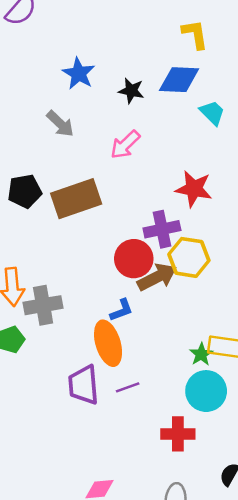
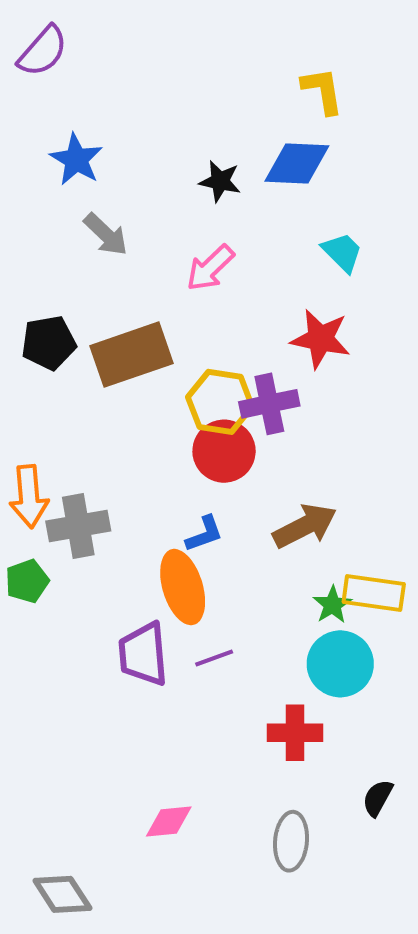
blue star: (79, 74) -> (76, 160), moved
cyan trapezoid: (212, 113) -> (342, 252), moved
yellow hexagon: (189, 257) -> (220, 402), moved
brown arrow: (157, 277) -> (305, 526), moved

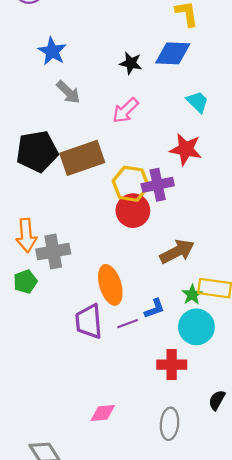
black pentagon: (49, 343) -> (37, 151), size x1.4
blue L-shape: (204, 534) -> (154, 309), moved

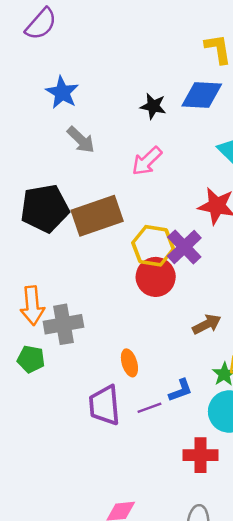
purple cross: (158, 185) -> (184, 247), turned -32
brown arrow: (177, 252) -> (207, 324), size x0.7
green pentagon: (25, 282) -> (31, 359), turned 30
orange ellipse: (110, 285) -> (129, 363), size x0.6

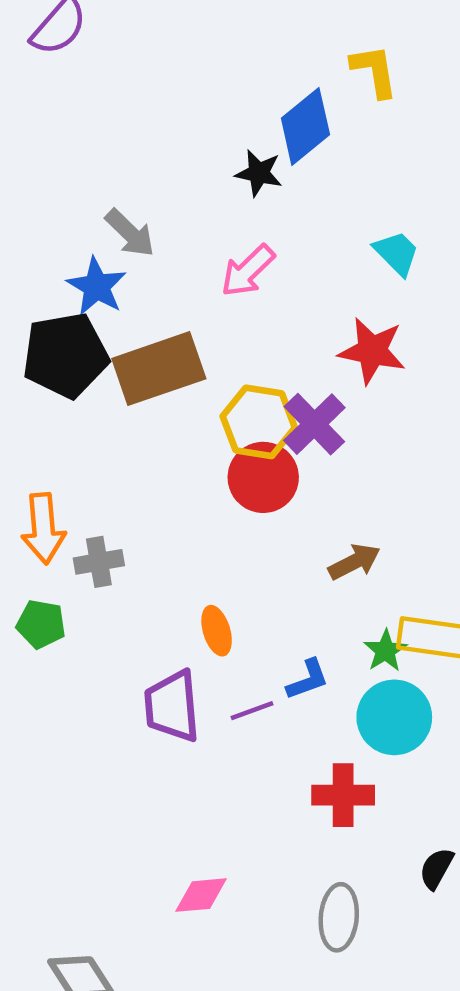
blue star: (62, 92) -> (97, 286), moved
blue diamond: (202, 95) -> (305, 126), moved, turned -42
gray cross: (63, 324) -> (99, 562), size x0.7

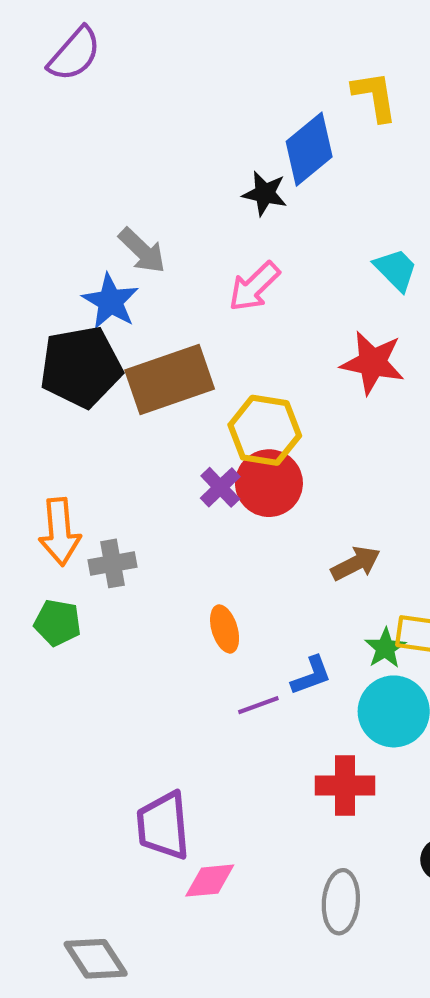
purple cross: (314, 424) -> (220, 487), moved, size x0.7
purple trapezoid: (172, 706) -> (163, 826), moved

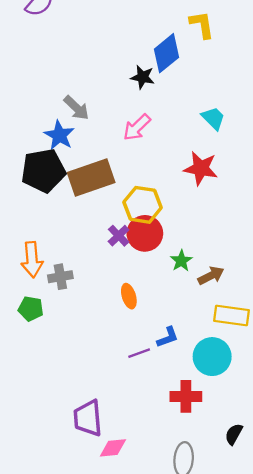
brown arrow: (356, 563) -> (211, 276), moved
orange ellipse: (225, 629) -> (129, 296), moved
green star: (385, 648) -> (181, 261), moved

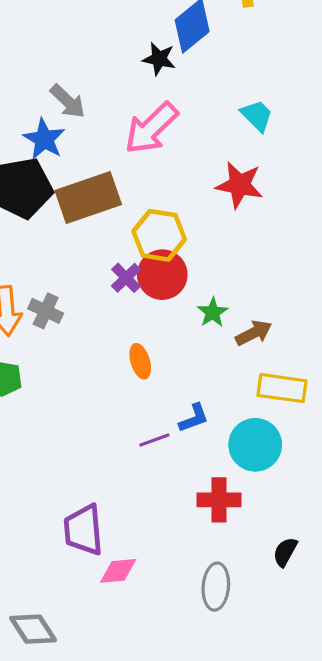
pink arrow: (137, 127) -> (151, 128), size x1.4
gray cross: (60, 277) -> (46, 311), moved, turned 35

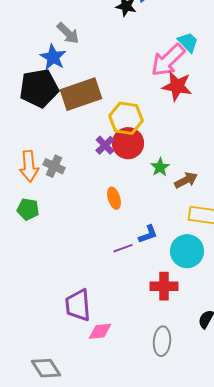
pink arrow: (151, 128) -> (168, 60), moved

